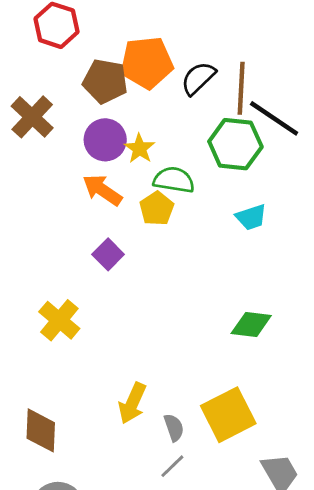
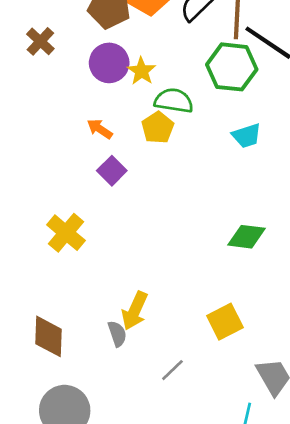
brown cross: (32, 117) -> (40, 41), size x0.7
orange arrow: (102, 190) -> (100, 129), moved, size x0.7
yellow square: (228, 415) -> (225, 322), size x0.7
gray semicircle: (174, 428) -> (117, 334), moved

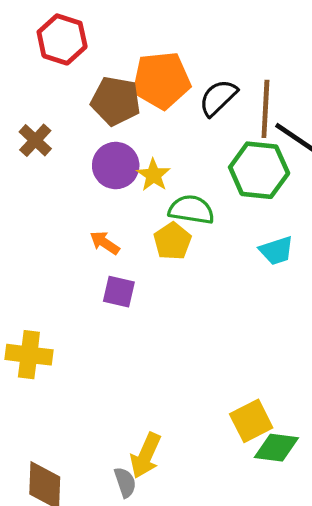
purple square: (112, 171) -> (119, 292), turned -32
yellow cross: (66, 233) -> (29, 355), moved, turned -33
green diamond: (247, 237) -> (276, 448), moved
yellow square: (225, 322) -> (251, 421), moved

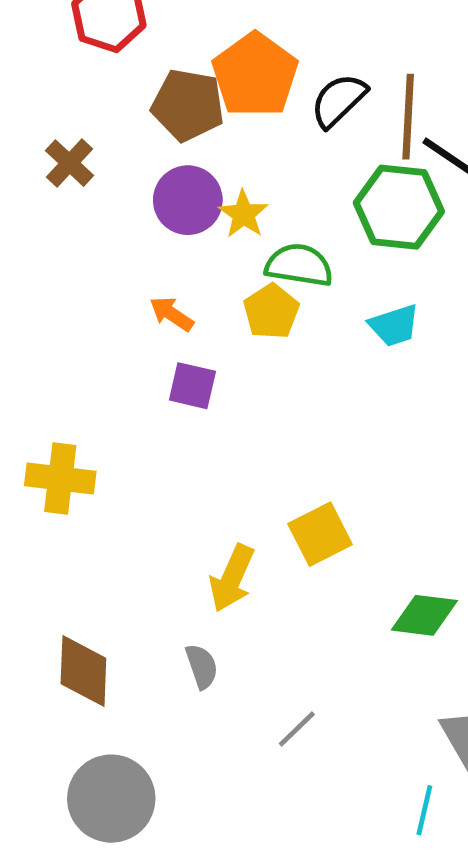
orange pentagon: (161, 80) -> (255, 75), turned -30
cyan trapezoid: (276, 251) -> (394, 325), moved
yellow square: (251, 421) -> (320, 534), moved
yellow arrow: (146, 456) -> (232, 578), moved

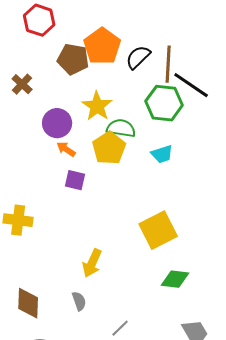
purple circle: (188, 200) -> (57, 123), moved
yellow star: (243, 214) -> (97, 106), size x1.4
yellow pentagon: (271, 311) -> (109, 148), size x1.4
yellow square: (320, 534) -> (158, 230), moved, size x1.4

